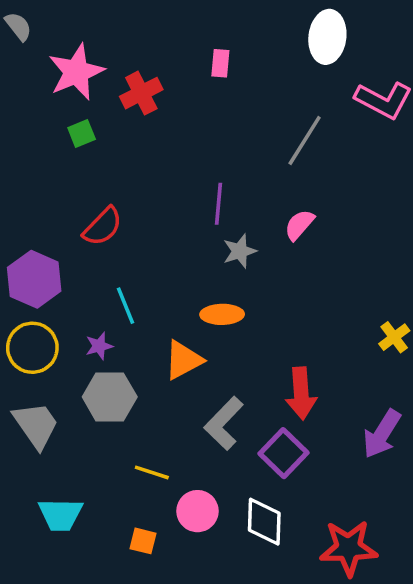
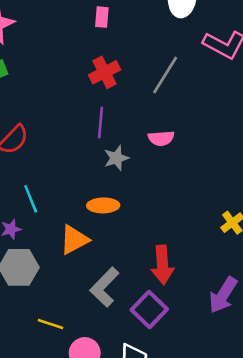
red cross: (141, 93) -> (104, 72), moved
pink semicircle: (299, 225) -> (161, 138), turned -135

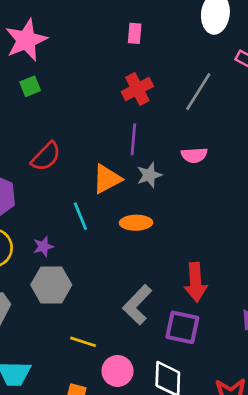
cyan line: (31, 199) -> (80, 216), moved
orange triangle: (74, 240) -> (107, 179), moved
purple square: (149, 310) -> (182, 327), turned -32

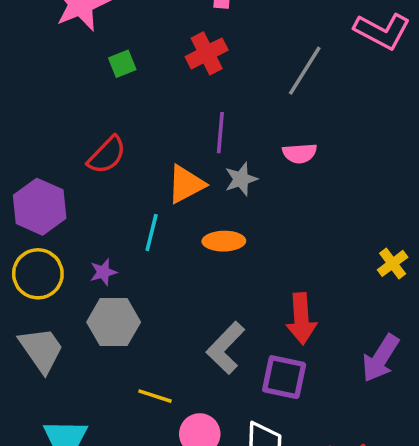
green square: (30, 86) -> (122, 64), moved
red cross: (137, 89) -> (207, 53), moved
cyan line: (80, 216) -> (152, 232), turned 36

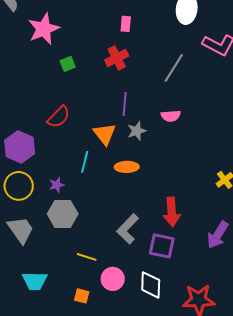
orange triangle: (186, 184) -> (105, 134), turned -40

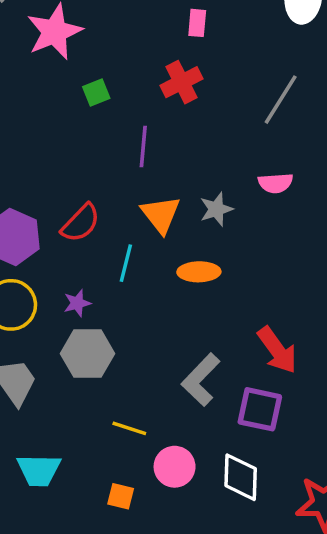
purple line: (125, 104) -> (143, 147), moved
red semicircle: (59, 117) -> (81, 223), moved
red arrow: (172, 212) -> (277, 350), turned -32

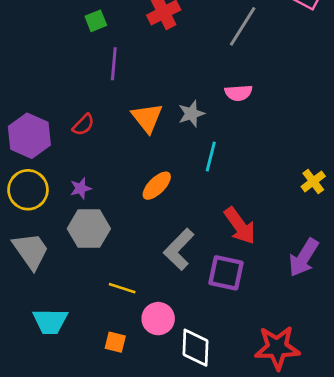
purple line: (143, 147) -> (114, 64), moved
red semicircle: (81, 223) -> (83, 125), size x0.7
cyan line: (126, 263) -> (211, 157), moved
orange ellipse: (199, 272) -> (157, 186), moved, turned -44
white diamond: (241, 477) -> (196, 348), moved

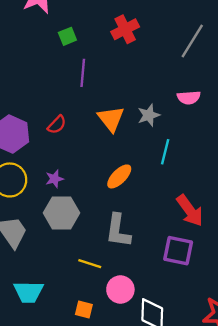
gray L-shape: (179, 249) -> (118, 231), moved, turned -36

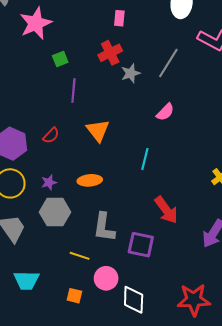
pink semicircle: (189, 98) -> (165, 112), turned -42
gray star: (149, 115) -> (131, 73), moved
orange ellipse: (119, 176) -> (90, 180), moved, turned 40
purple square: (178, 251) -> (141, 245), moved

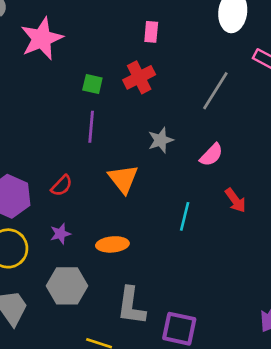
green square: (60, 59) -> (92, 84), moved, turned 35
gray star: (131, 73) -> (161, 140), moved
purple star: (49, 182) -> (60, 234), moved
red arrow: (166, 210) -> (235, 200), moved, size x0.7

